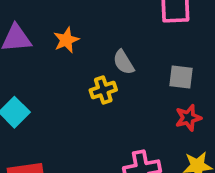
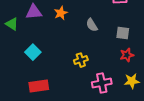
yellow cross: (103, 90) -> (81, 60), moved

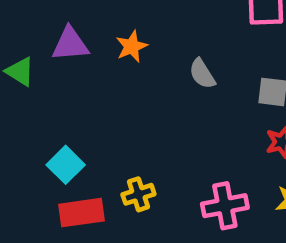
cyan square: (33, 52) -> (66, 165), moved
yellow cross: (81, 60) -> (138, 194), moved

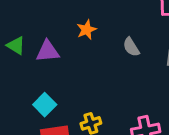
purple triangle: (70, 44) -> (48, 51), moved

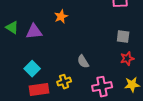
gray semicircle: (131, 47) -> (83, 62), moved

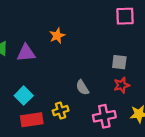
gray square: (123, 37) -> (119, 62), moved
red star: (127, 59) -> (122, 85), moved

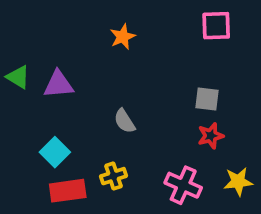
orange star: (57, 36) -> (123, 37), moved
gray semicircle: (82, 87) -> (124, 121), moved
pink cross: (104, 116) -> (183, 185), turned 35

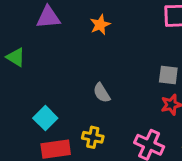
purple triangle: (58, 84) -> (48, 17), moved
yellow cross: (113, 176) -> (93, 137), turned 30

